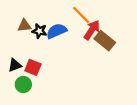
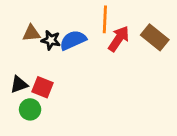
orange line: (81, 15) -> (105, 19), turned 48
brown rectangle: (105, 41) -> (155, 37), moved

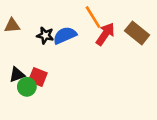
orange line: (105, 19) -> (93, 17), turned -35
brown triangle: (31, 33) -> (12, 26), moved
green circle: (30, 109) -> (27, 87), moved

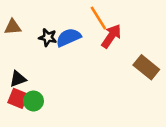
brown rectangle: (137, 33) -> (146, 67), moved
red square: (38, 77) -> (18, 98), moved
green circle: (27, 87) -> (33, 101), moved

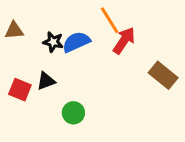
black triangle: (18, 79) -> (46, 81), moved
red square: (18, 98) -> (20, 90), moved
green circle: (33, 101) -> (73, 113), moved

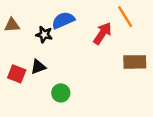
orange line: (110, 20) -> (125, 17), moved
blue semicircle: (76, 42) -> (63, 20), moved
brown rectangle: (163, 75) -> (135, 62), turned -40

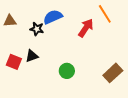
brown rectangle: (135, 62) -> (113, 73), moved, turned -42
green circle: (61, 93) -> (67, 71), moved

